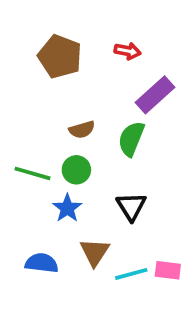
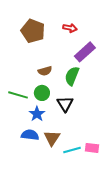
black triangle: (131, 206) -> (65, 104), moved
blue semicircle: (42, 263) -> (30, 135), moved

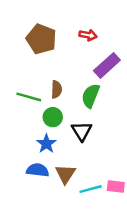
brown semicircle: (45, 71) -> (57, 89), turned -72
green line: (18, 95) -> (29, 97), moved

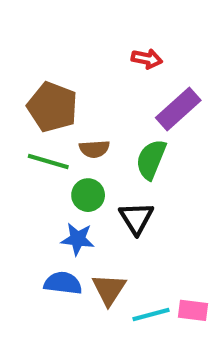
brown pentagon: (41, 39) -> (52, 107), moved
brown semicircle: (57, 89) -> (94, 149), turned 84
blue star: (46, 144) -> (78, 239), turned -30

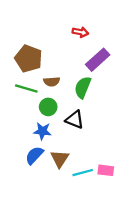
black triangle: (136, 218) -> (75, 120), turned -36
blue semicircle: (63, 283) -> (34, 155), turned -54

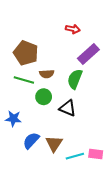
blue star: (42, 131) -> (13, 119), moved

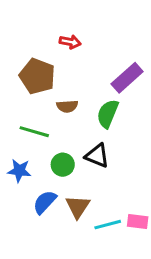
red arrow: (73, 29) -> (70, 42), moved
green line: (24, 80) -> (34, 132), moved
green circle: (44, 97) -> (63, 165), moved

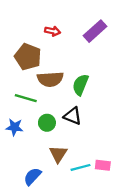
purple rectangle: (127, 78) -> (95, 31), moved
brown semicircle: (67, 106) -> (50, 79), size x1.6
blue semicircle: (45, 202) -> (32, 176), moved

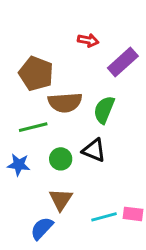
red arrow: (53, 31) -> (88, 40), moved
purple rectangle: (95, 31) -> (123, 62), moved
green line: (26, 98) -> (33, 127), turned -30
brown triangle: (58, 154) -> (61, 199), moved

